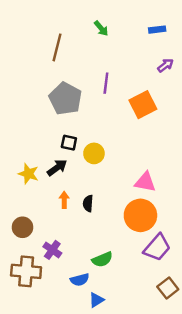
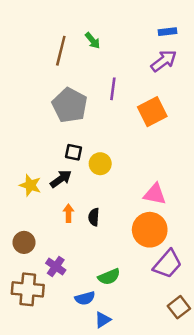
green arrow: (101, 28) -> (93, 41), moved
purple arrow: (165, 65) -> (164, 61), moved, size x1.5

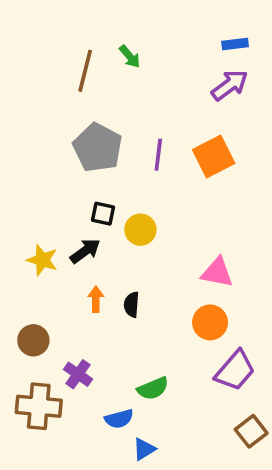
purple line: (113, 89) -> (158, 155), moved
orange circle: (150, 230) -> (210, 322), size x0.7

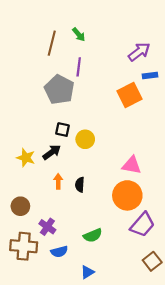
blue rectangle: (235, 44) -> (150, 76), moved
purple line: (158, 155) -> (79, 67), moved
orange circle: (210, 322) -> (127, 195), size x1.4
blue semicircle: (119, 419) -> (59, 252), moved

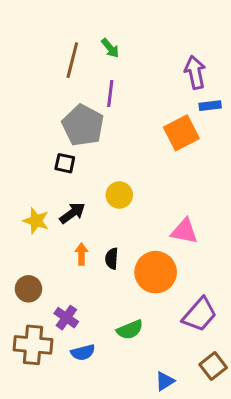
purple arrow: (139, 52) -> (195, 72), turned -65
black square: (63, 130) -> (65, 163), moved
orange circle: (127, 195) -> (156, 272), moved
blue triangle: (87, 272) -> (165, 381), moved

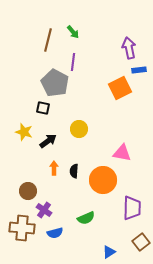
yellow star: (36, 221) -> (24, 132), moved
brown circle: (28, 289) -> (28, 191), moved
purple trapezoid: (200, 315) -> (132, 208), turned -40

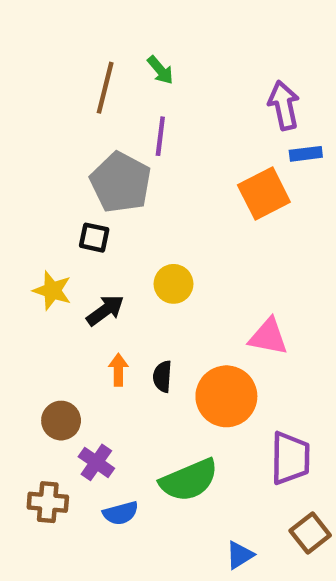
green semicircle: (86, 218) -> (189, 480), size x1.5
brown cross: (22, 228) -> (48, 502), size x0.7

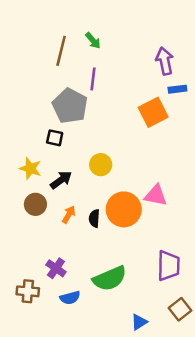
orange arrow: (118, 370) -> (69, 215), turned 30
orange circle: (226, 396) -> (124, 209), moved
brown circle: (61, 421) -> (35, 204), moved

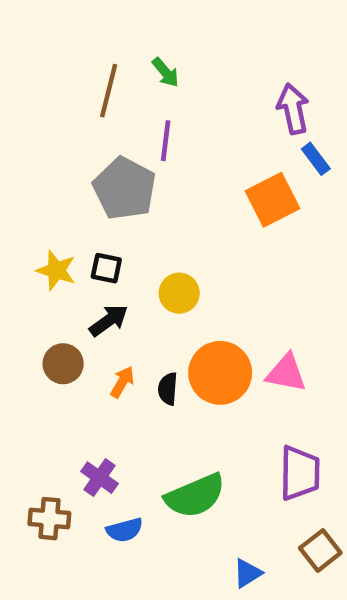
blue rectangle: (177, 89) -> (316, 159), turned 60
black square: (55, 138) -> (106, 268), moved
yellow star: (30, 168) -> (56, 270), moved
pink triangle: (156, 195) -> (286, 373), moved

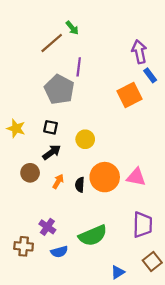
green arrow: (166, 72) -> (72, 28), moved
brown line: (109, 91) -> (52, 43), turned 35
yellow star: (56, 270) -> (16, 128), moved

